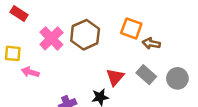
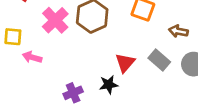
brown arrow: (151, 43) -> (178, 31), moved

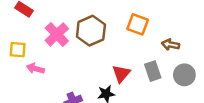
gray rectangle: (159, 60) -> (153, 71), turned 30

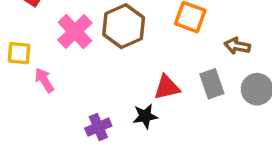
pink arrow: (35, 69) -> (44, 80), turned 42
red triangle: (121, 74) -> (167, 87), turned 36

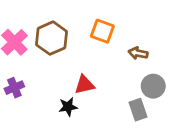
gray rectangle: (212, 84) -> (138, 110), moved
purple cross: (98, 127) -> (14, 88), moved

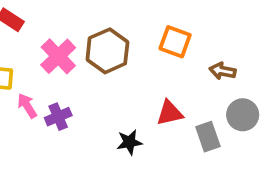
red triangle: (84, 85) -> (170, 113), moved
gray rectangle: (138, 110) -> (208, 137), moved

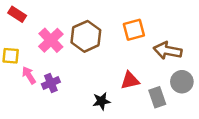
orange square: (175, 42) -> (134, 30), turned -35
brown arrow: (223, 71) -> (168, 51), size x1.5

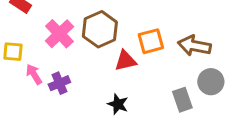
orange square: (134, 30) -> (151, 41), moved
red triangle: (130, 80) -> (125, 61), moved
black star: (101, 101) -> (118, 104), turned 30

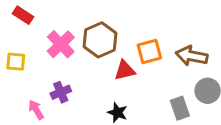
pink arrow: (34, 74) -> (36, 110), moved

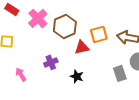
pink cross: (61, 44) -> (38, 18), moved
purple cross: (61, 92) -> (51, 62), moved

